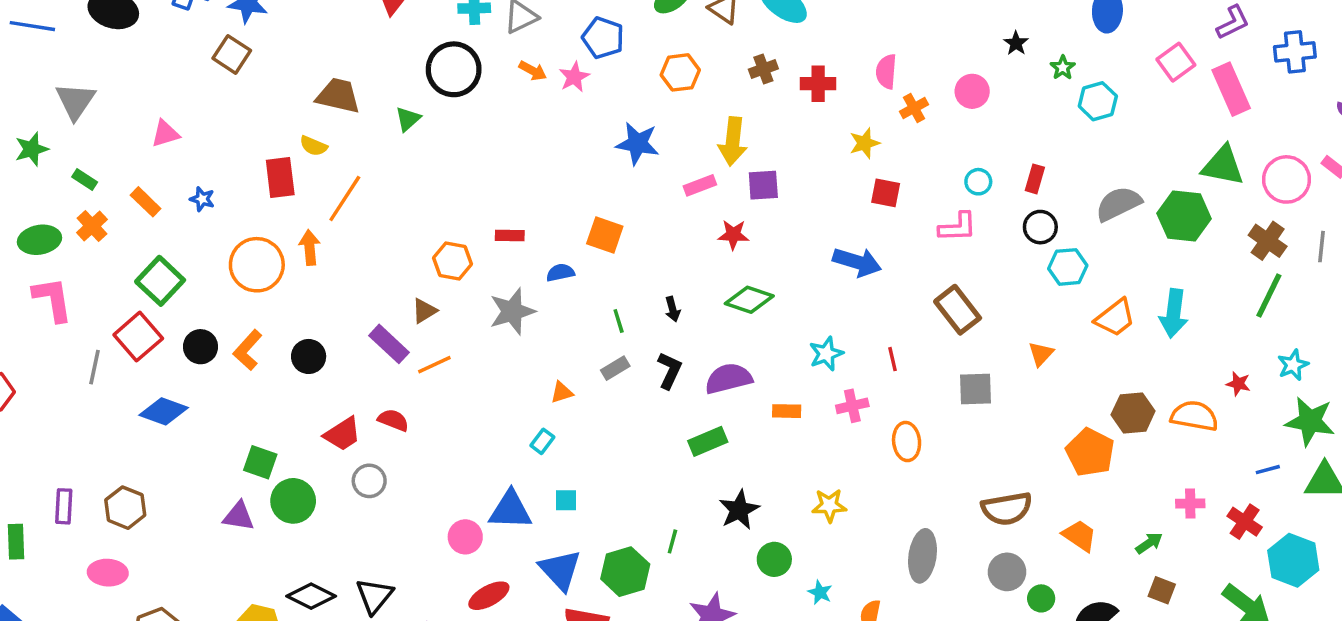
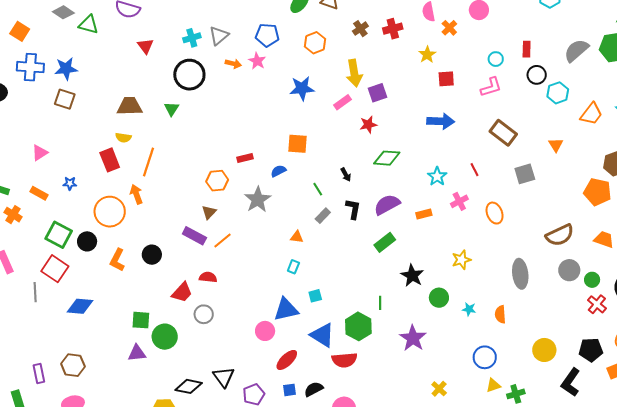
black circle: (201, 347) -> (87, 241), moved
orange triangle: (562, 392) -> (297, 237), turned 40

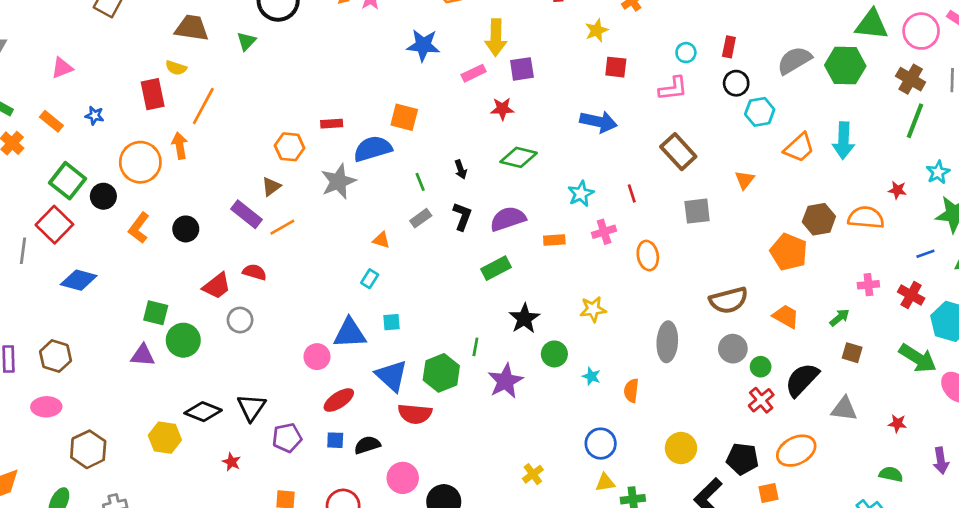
blue semicircle: (278, 171) -> (373, 149), size x1.8
purple star: (413, 338) -> (505, 381), moved

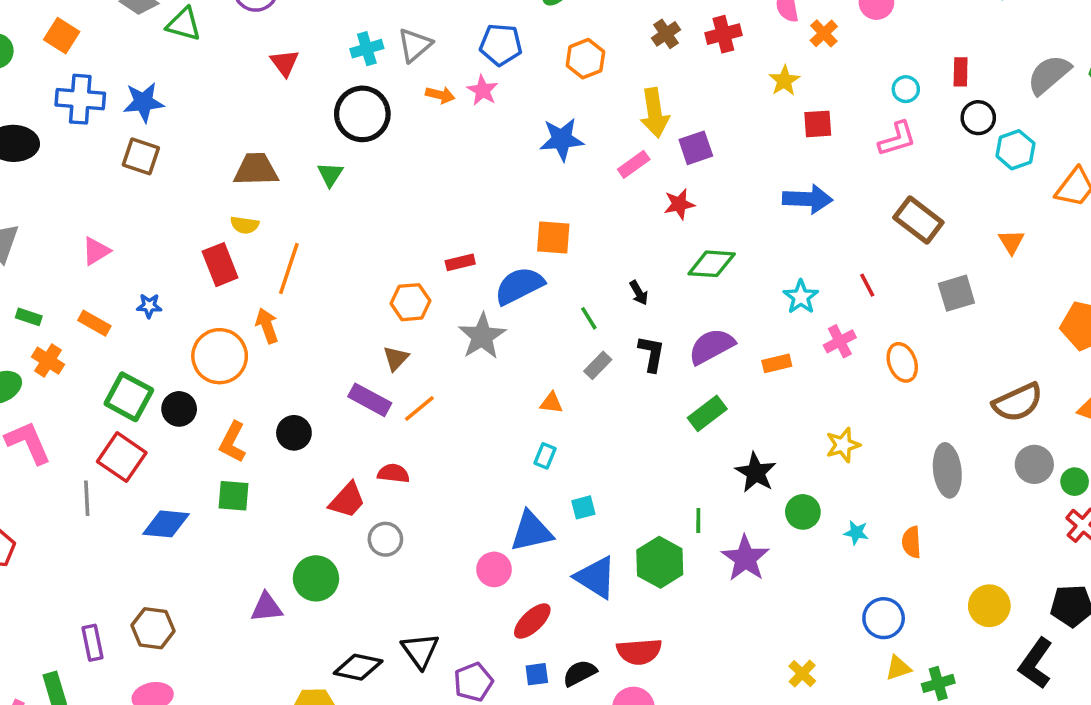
green square: (156, 313) -> (234, 496), moved
red semicircle: (415, 414) -> (639, 652), moved

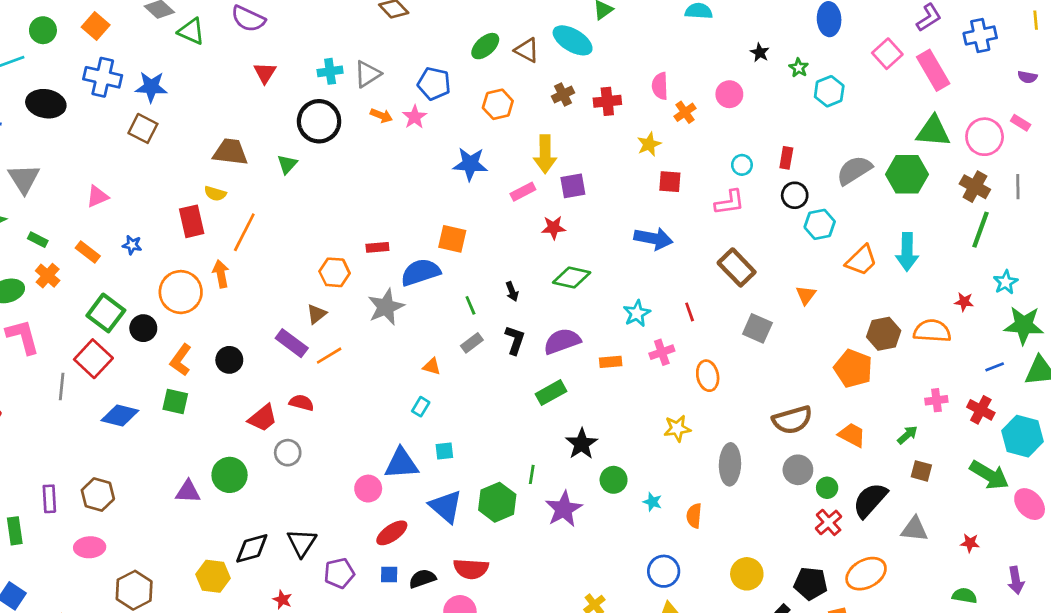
gray square: (956, 293) -> (757, 328), turned 32
yellow star: (843, 445) -> (677, 428), moved
black diamond: (358, 667) -> (252, 548), turned -36

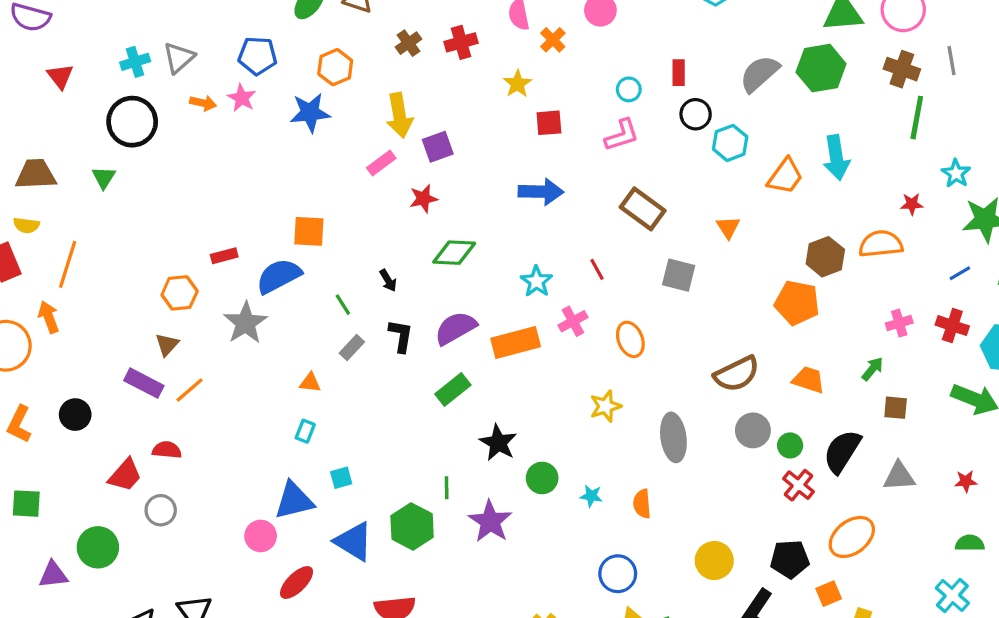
blue star: (470, 164) -> (310, 113), moved
orange rectangle: (611, 362) -> (516, 343), size x1.8
green square: (175, 402) -> (26, 504), moved

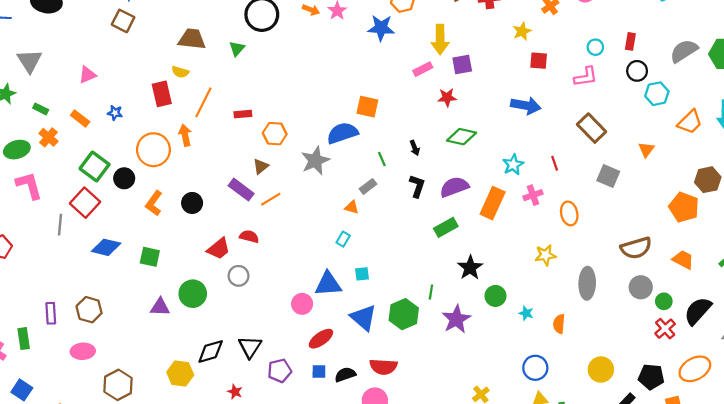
red rectangle: (224, 256) -> (243, 114), moved
orange rectangle: (516, 343) -> (493, 203), turned -60
gray rectangle: (352, 347) -> (368, 186), moved

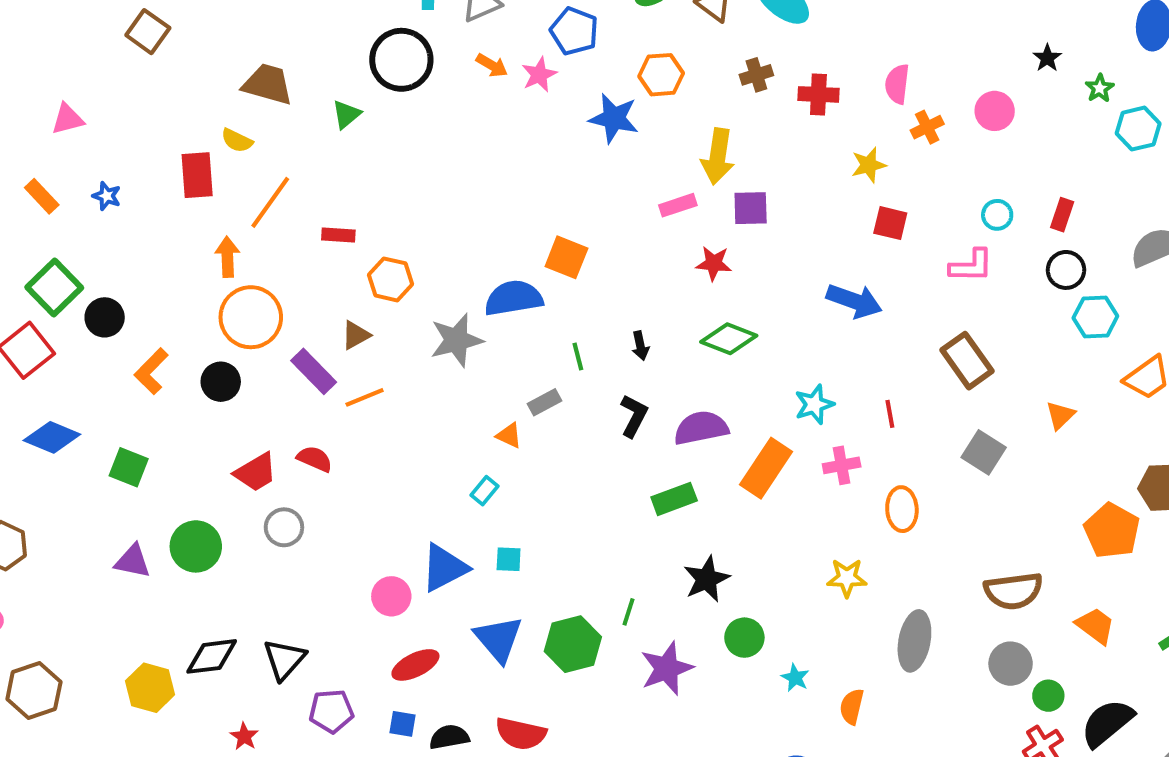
orange circle: (153, 150) -> (251, 317), moved
blue triangle: (328, 284) -> (444, 568), turned -32

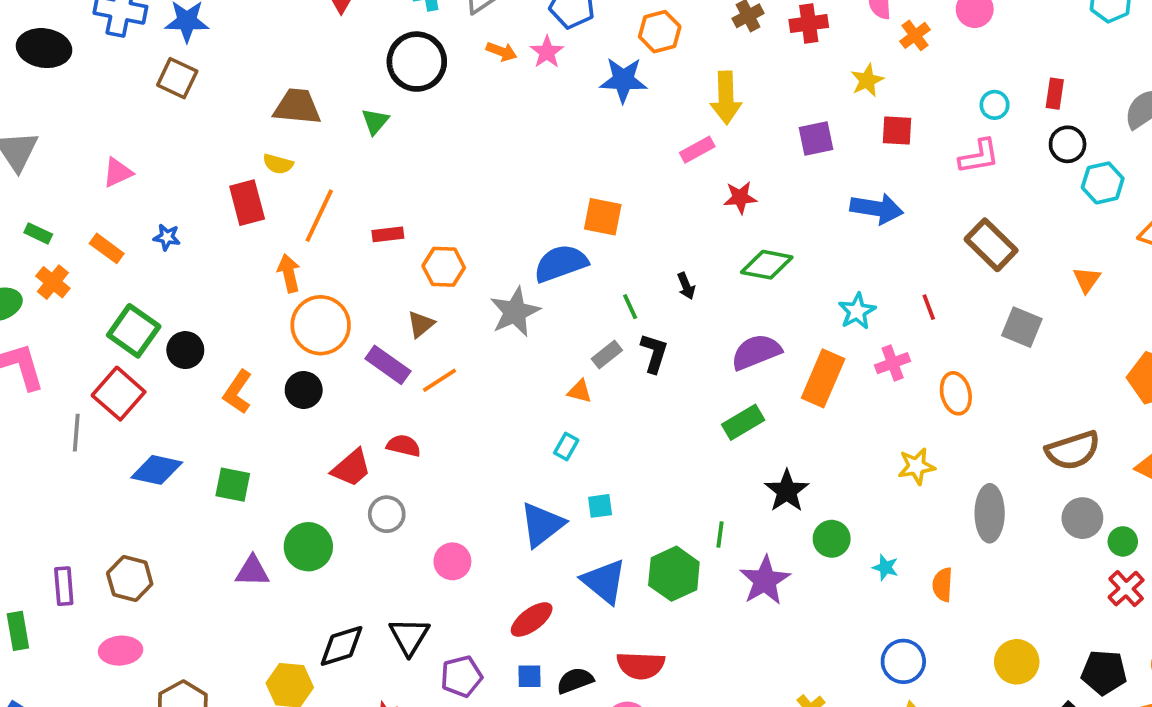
purple square: (751, 208) -> (816, 139), moved
black L-shape: (634, 416) -> (654, 353), moved
pink circle: (391, 596) -> (452, 561), moved

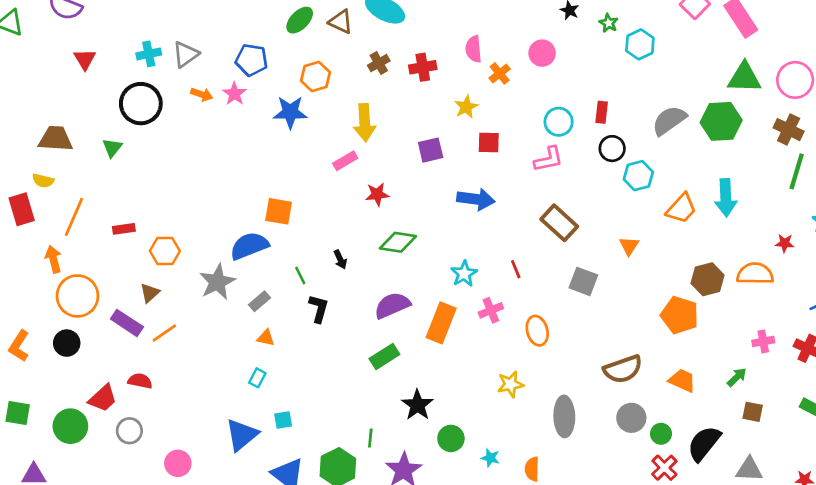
cyan circle: (995, 105) -> (559, 122), size x1.4
gray rectangle: (607, 355) -> (259, 301), moved
green circle: (308, 547) -> (70, 426), moved

